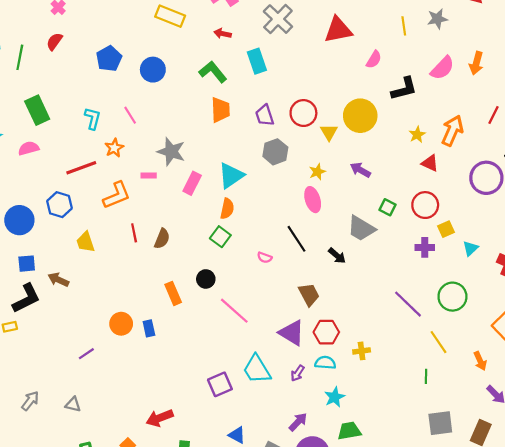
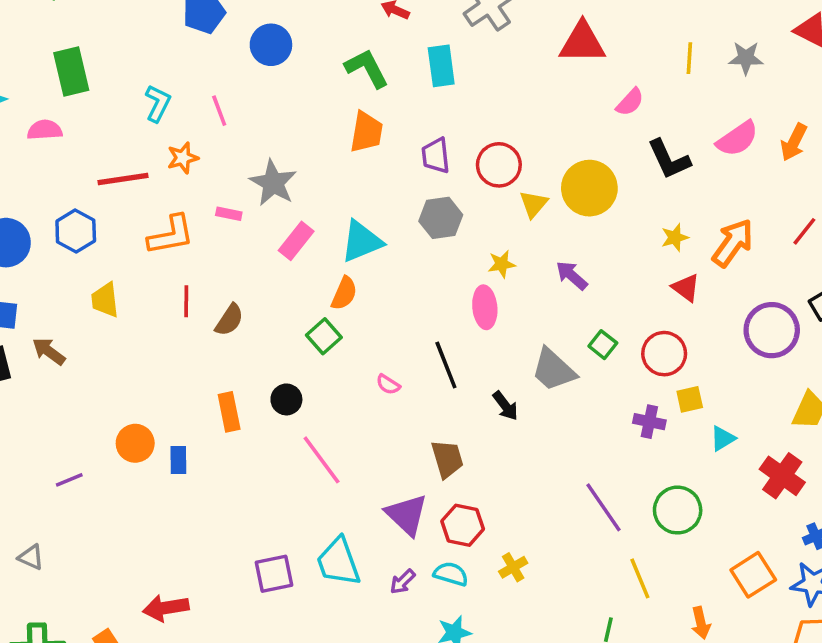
black L-shape: (404, 89) -> (669, 159), turned 68
yellow cross: (362, 351) -> (513, 567), turned -35

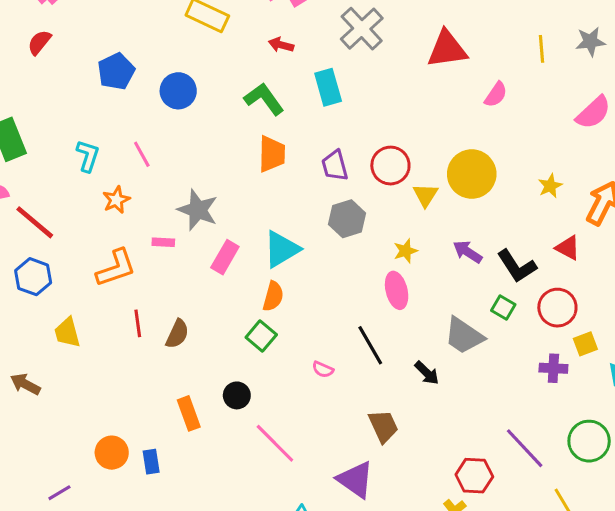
black L-shape: (669, 159) -> (517, 266), moved
red line: (123, 179) -> (35, 222), moved, turned 57
yellow star: (675, 238) -> (550, 186), moved
red hexagon: (463, 525) -> (474, 476), moved

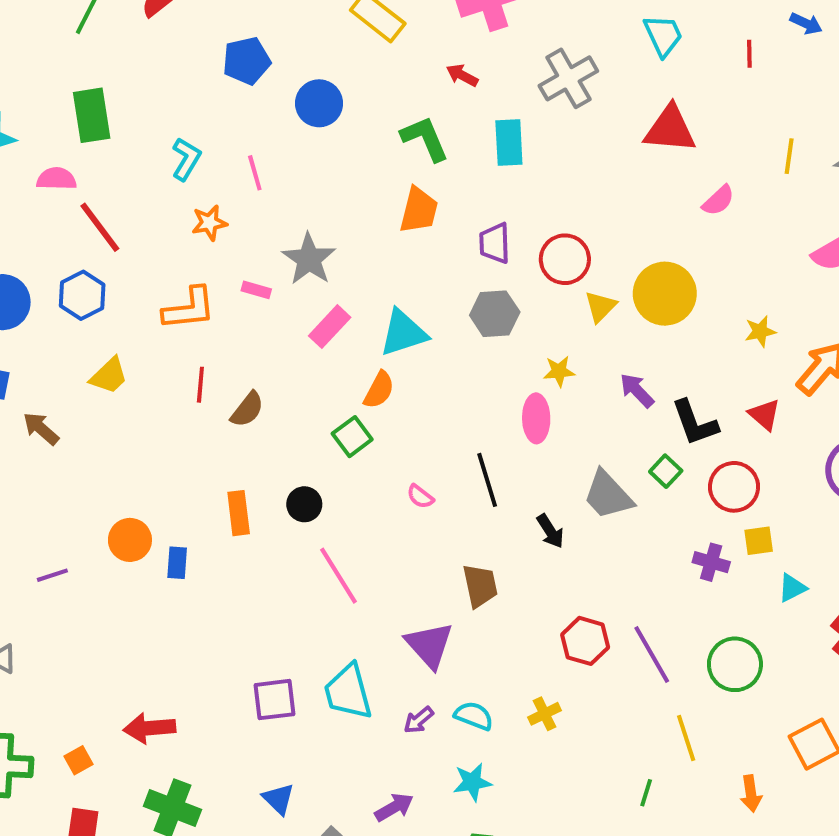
yellow trapezoid: (67, 333) -> (109, 376), turned -132
red hexagon: (474, 476) -> (585, 641), moved

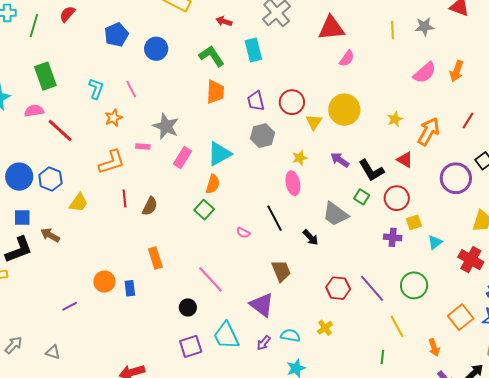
pink semicircle: (718, 200) -> (347, 58), moved
blue hexagon: (82, 295) -> (50, 179), moved
black circle: (304, 504) -> (188, 307), moved

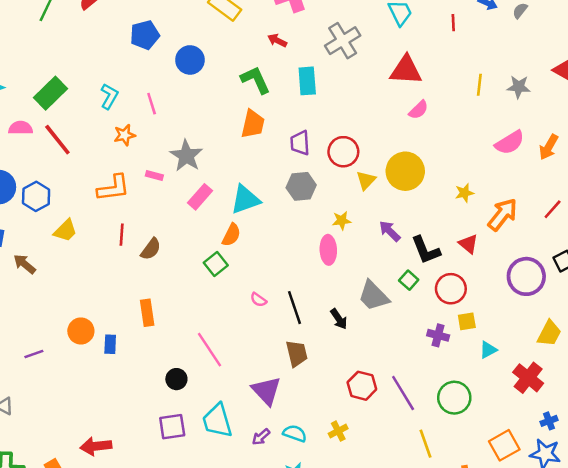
green rectangle: (45, 76) -> (50, 93), moved, turned 56
pink semicircle: (34, 111) -> (21, 128), moved
black line: (275, 218) -> (295, 308), moved

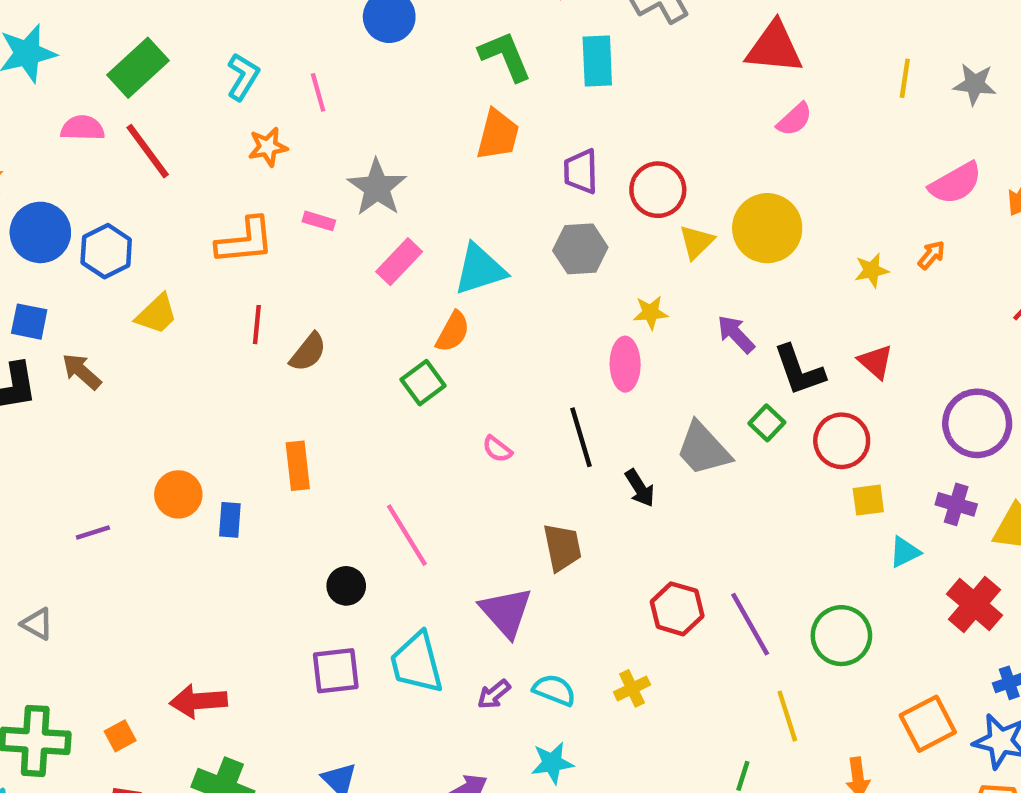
orange arrow: (503, 215) -> (931, 255), moved, size x0.5
black line: (295, 308) -> (581, 437), moved
purple cross: (438, 335) -> (956, 504), moved

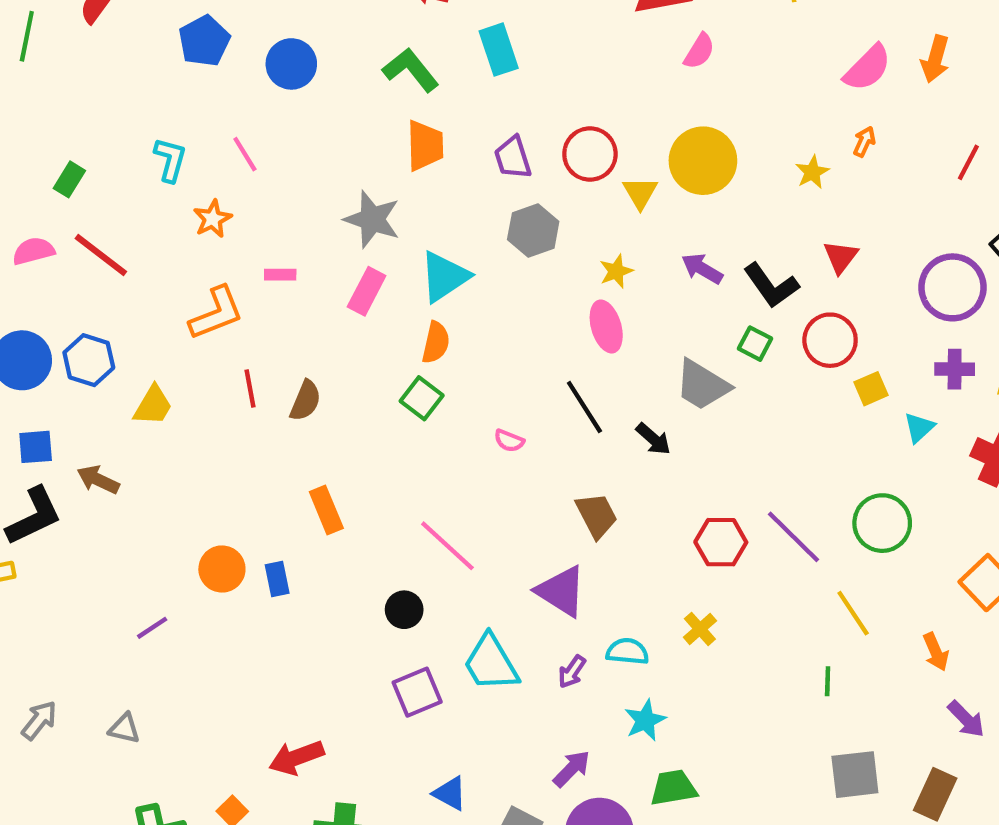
green rectangle: (138, 68) -> (69, 179), size x0.6
gray star: (377, 188) -> (372, 219), moved
red triangle: (876, 362) -> (841, 257), turned 42

